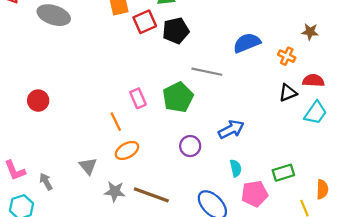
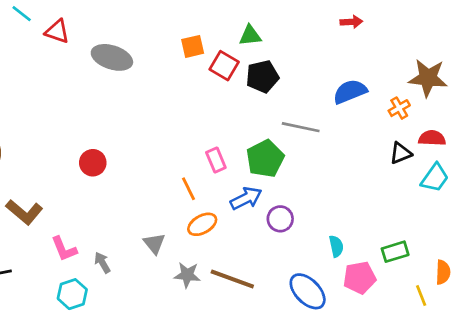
red square: (145, 22) -> (224, 66), turned -35
brown star: (310, 32) -> (428, 78), size x1.8
orange cross: (287, 56) -> (399, 108), turned 35
blue arrow: (231, 129) -> (246, 198), moved

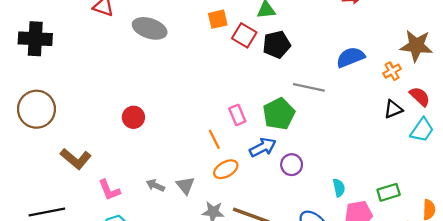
red semicircle: (432, 138) -> (420, 97), turned 40
gray arrow: (102, 263) -> (155, 185), moved, turned -36

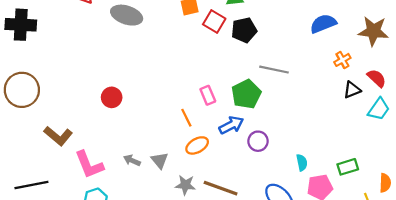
blue semicircle: (350, 57) -> (323, 24), moved
orange cross: (392, 71) -> (342, 60), moved
pink L-shape: (109, 190) -> (89, 165), size x1.4

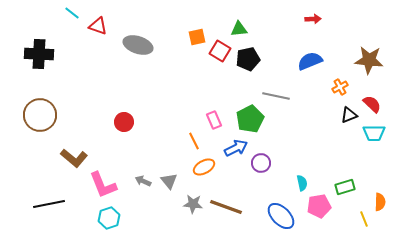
blue semicircle: (323, 24) -> (310, 61), moved
cyan trapezoid: (379, 109) -> (374, 133), turned 55

